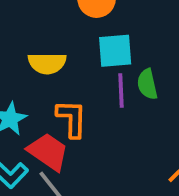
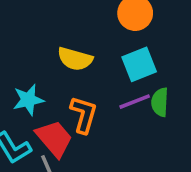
cyan square: (115, 51) -> (139, 64), turned -32
purple line: (121, 91) -> (135, 102), turned 56

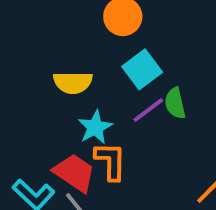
cyan star: (28, 100) -> (95, 127), moved
orange L-shape: (84, 115) -> (110, 161), moved

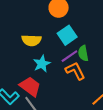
orange L-shape: (110, 161) -> (75, 71), moved, turned -30

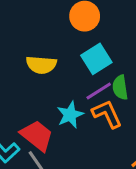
cyan star: (42, 64) -> (70, 115), moved

